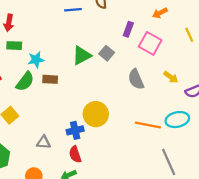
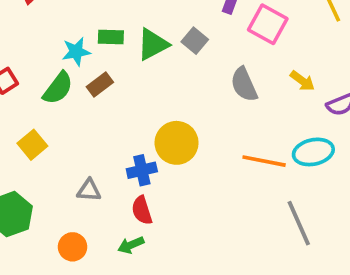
green rectangle: (14, 46) -> (111, 37), moved
brown rectangle: (50, 79) -> (100, 84), turned -40

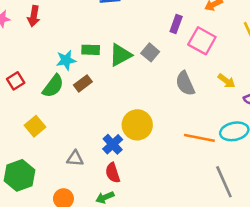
blue cross: (142, 170) -> (113, 144), turned -30

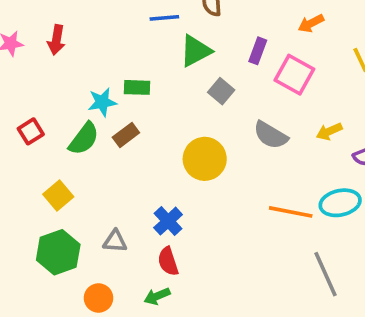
green triangle: (120, 55) -> (196, 51), moved
yellow arrow: (227, 81) -> (329, 131), turned 120
gray semicircle: (185, 83) -> (271, 135), turned -35
yellow circle: (137, 125) -> (205, 159), moved
green hexagon: (19, 175) -> (58, 252), moved

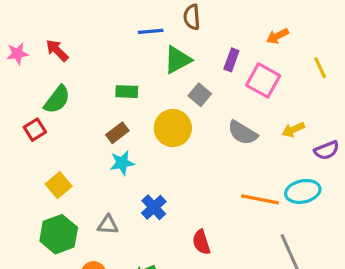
red arrow: (56, 40) -> (57, 50), turned 125
cyan star: (102, 102) -> (122, 163), moved
green semicircle: (84, 139) -> (57, 99), moved
yellow circle: (205, 159) -> (173, 128), moved
red semicircle: (168, 261) -> (201, 242), moved

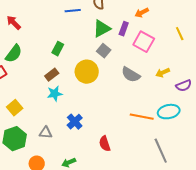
orange arrow: (277, 36) -> (142, 13), moved
green triangle: (178, 60) -> (102, 29), moved
green rectangle: (127, 92) -> (58, 49), turned -64

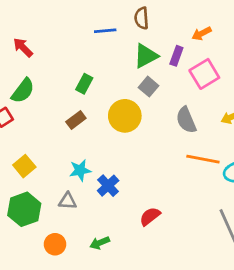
pink square: (144, 42) -> (204, 74), turned 30
gray semicircle: (131, 75) -> (186, 120), turned 36
cyan star: (55, 94) -> (80, 170), moved
orange line: (142, 117) -> (203, 159), moved
red semicircle: (105, 144) -> (150, 216), turned 70

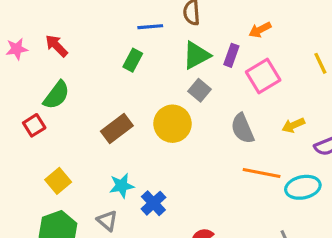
green rectangle: (84, 84) -> (133, 60), moved
brown rectangle: (76, 120) -> (117, 128), size x1.4
gray triangle: (68, 201) -> (107, 221), turned 36

